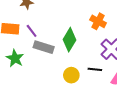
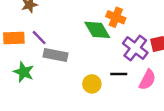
green diamond: (69, 40) -> (97, 30), moved, turned -55

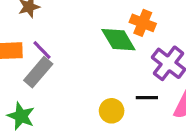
gray rectangle: (55, 55) -> (38, 72), moved, turned -60
green star: (24, 72) -> (21, 116), moved

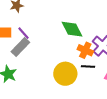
orange cross: (143, 23) -> (85, 50), moved
yellow circle: (112, 111) -> (65, 74), size x1.5

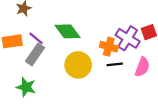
green diamond: (72, 29) -> (68, 31), moved
yellow circle: (65, 74) -> (78, 65), moved

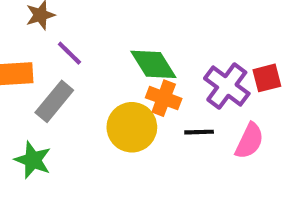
green diamond: (68, 31) -> (153, 64), moved
purple line: (36, 38) -> (69, 53), moved
orange cross: (109, 47) -> (164, 98), moved

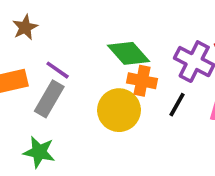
purple line: (69, 53) -> (58, 70), moved
black line: (199, 132) -> (177, 105), turned -50

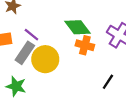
black line: (177, 105) -> (108, 82), moved
yellow circle: (119, 110) -> (45, 59), moved

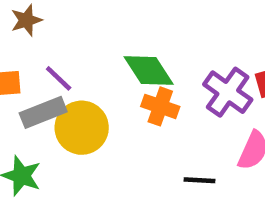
gray rectangle: (25, 53) -> (43, 112), turned 30
black line: (108, 82) -> (199, 180), turned 56

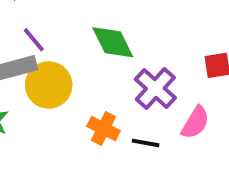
purple cross: (228, 92) -> (155, 88), moved
orange cross: (160, 106) -> (103, 129), moved

